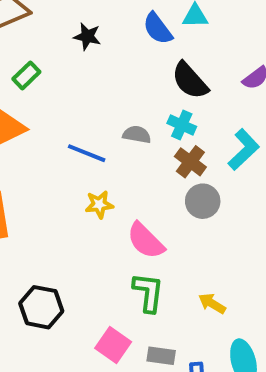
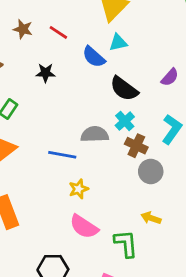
cyan cross: (182, 125) -> (125, 121), turned 36
gray semicircle: (137, 134) -> (95, 134), size x1.4
pink semicircle: (146, 241) -> (84, 227), moved
yellow arrow: (212, 303) -> (151, 218), moved

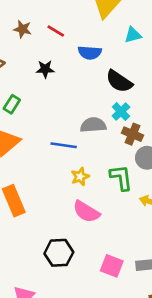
cyan triangle: (118, 43) -> (133, 35), moved
blue semicircle: (94, 57) -> (90, 53), turned -35
green L-shape: (126, 244) -> (121, 178), moved

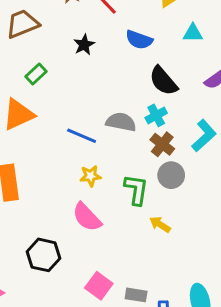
black star: (45, 69) -> (84, 45), turned 30

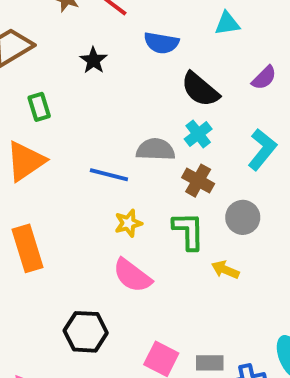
green rectangle: (36, 74) -> (39, 107), turned -55
brown cross: (162, 144) -> (198, 181), moved
gray circle: (171, 175) -> (243, 217), moved

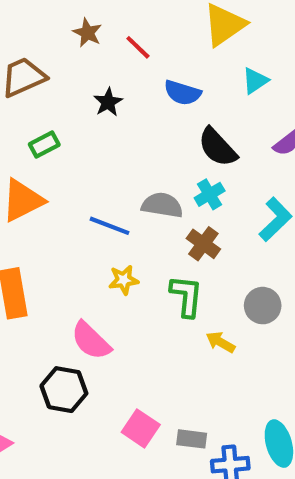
cyan triangle: (227, 23) -> (255, 81), turned -32
green rectangle: (39, 107) -> (44, 144), turned 72
gray circle: (243, 217) -> (263, 306), moved
pink semicircle: (132, 276) -> (91, 341), moved

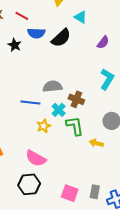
cyan triangle: (255, 81) -> (81, 17), turned -40
blue semicircle: (182, 93) -> (36, 33), moved
black semicircle: (218, 147) -> (61, 38), moved, turned -75
cyan cross: (210, 194) -> (59, 110), moved
gray rectangle: (192, 439) -> (95, 192), turned -72

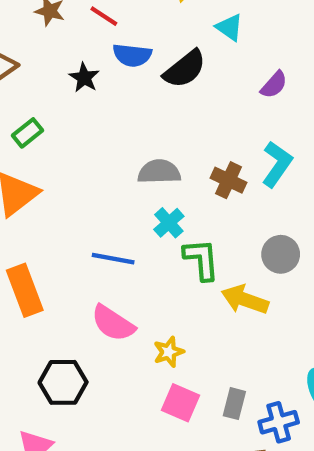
brown cross: (76, 99) -> (229, 180), moved
blue line: (30, 103) -> (113, 259), moved
yellow star: (44, 126) -> (169, 352), moved
yellow arrow: (96, 143) -> (245, 300), size x1.5
black hexagon: (29, 184) -> (63, 382), moved

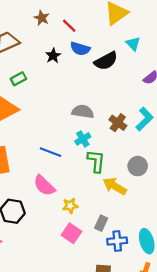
gray rectangle: (234, 404) -> (101, 223), moved
blue cross: (279, 422) -> (117, 241), moved

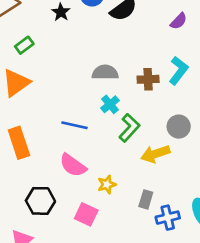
brown cross: (118, 123) -> (148, 79), turned -30
green L-shape: (96, 161) -> (129, 128), turned 45
yellow arrow: (115, 186) -> (155, 154), turned -40
pink square: (71, 233) -> (86, 214), moved

